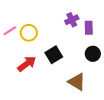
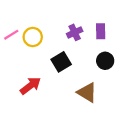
purple cross: (72, 20) -> (75, 32), moved
red arrow: (27, 64) -> (30, 86), moved

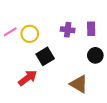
purple cross: (75, 32) -> (68, 30), turned 32
black square: (61, 62) -> (45, 56), moved

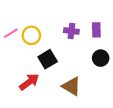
brown triangle: (79, 84) -> (71, 86), moved

